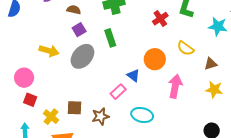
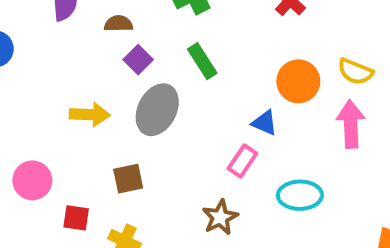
yellow semicircle: (186, 48) -> (355, 72), moved
pink circle: (24, 78) -> (32, 180), moved
brown square: (74, 108) -> (128, 179), moved

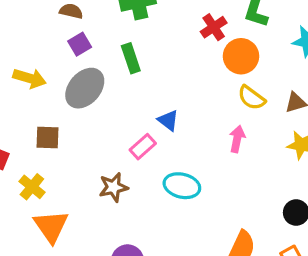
orange circle: (298, 81) -> (241, 56), moved
pink arrow: (351, 124) -> (237, 139), size x0.7

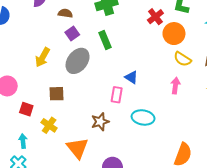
yellow arrow: (30, 78) -> (42, 57), turned 108
pink rectangle: (143, 147) -> (117, 95), turned -35
orange triangle: (51, 226) -> (77, 148), moved

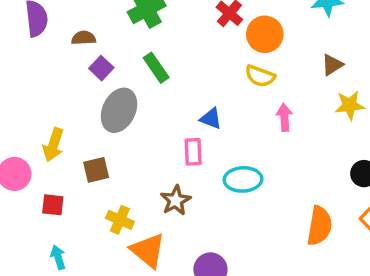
yellow arrow: (42, 57) -> (53, 145), moved
yellow semicircle: (183, 59) -> (260, 76), moved
yellow cross: (49, 125) -> (120, 220), moved

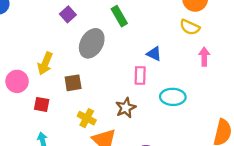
purple square: (101, 68) -> (68, 14), moved

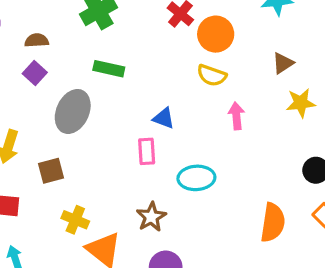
green rectangle: (119, 16) -> (109, 69), turned -42
brown star: (126, 108) -> (151, 217), moved

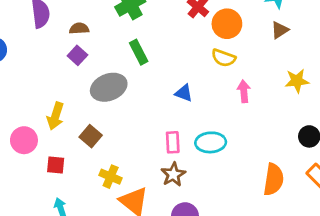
brown triangle: (283, 63) -> (280, 30), moved
green rectangle: (109, 69) -> (139, 52), turned 50
gray ellipse: (73, 111) -> (109, 87), turned 44
pink rectangle: (147, 151) -> (173, 142), moved
brown square: (51, 171) -> (91, 136), turned -35

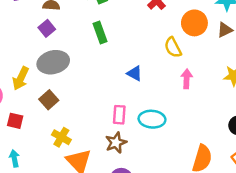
orange circle: (227, 24) -> (194, 23), moved
yellow semicircle: (224, 58) -> (173, 47), turned 35
gray ellipse: (109, 87) -> (53, 62), moved

